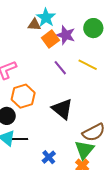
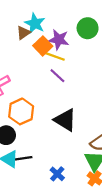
brown triangle: (34, 25) -> (23, 33), turned -32
yellow line: (88, 65) -> (54, 56), moved

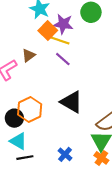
brown triangle: (23, 33) -> (29, 55), moved
orange hexagon: (21, 111) -> (30, 109), moved
black line: (24, 158) -> (25, 158), moved

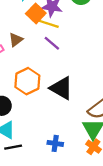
orange hexagon: (30, 109) -> (27, 81), moved
blue cross: (65, 154) -> (55, 143), turned -32

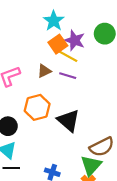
brown triangle: (16, 40) -> (44, 71), moved
purple line: (52, 43) -> (68, 76), turned -35

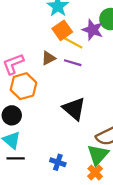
purple star: (75, 40) -> (93, 30), moved
orange hexagon: (37, 107) -> (23, 86), moved

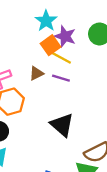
purple star: (93, 30) -> (65, 36), moved

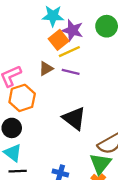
cyan star: (46, 21) -> (53, 16), turned -30
yellow line: (61, 58) -> (69, 52), turned -50

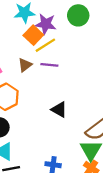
black triangle: (74, 118) -> (59, 110), size x0.7

